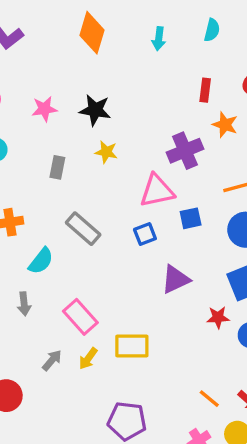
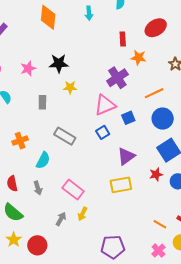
yellow rectangle: (132, 346) -> (121, 185), moved

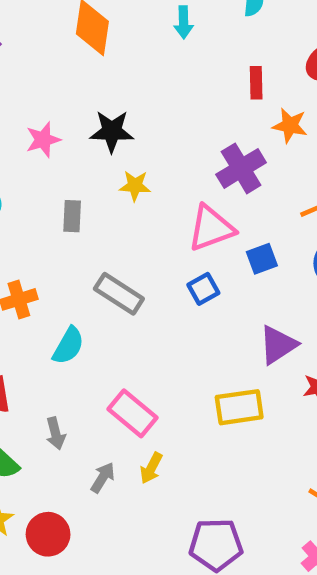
purple triangle: (126, 156) -> (278, 345), moved
gray arrow: (38, 188) -> (56, 433), moved

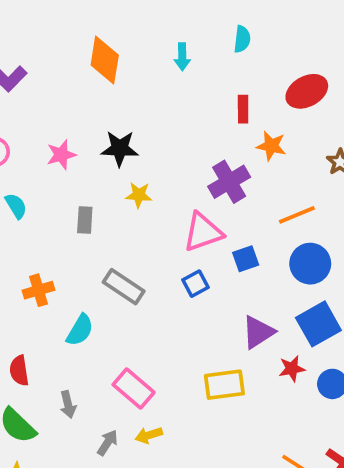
yellow arrow: (151, 468) -> (149, 435), turned 44

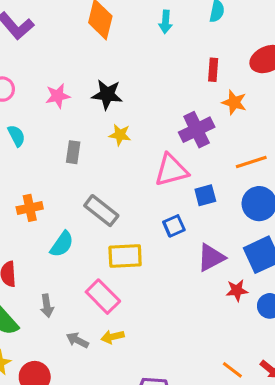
blue square: (195, 284) -> (174, 226), moved
yellow rectangle: (224, 385) -> (125, 256), moved
gray arrow: (107, 443) -> (77, 340), turned -100

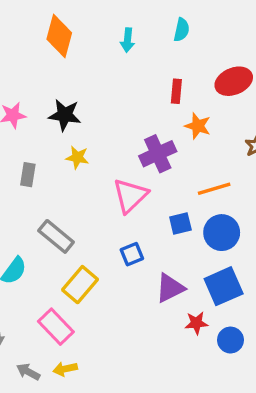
pink triangle: (171, 170) -> (130, 196), turned -30
blue square: (205, 195) -> (180, 224), moved
yellow rectangle: (125, 256) -> (80, 285), turned -48

